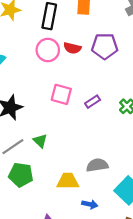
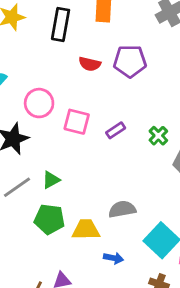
pink circle: (48, 50) -> (39, 103), moved
green triangle: (40, 141) -> (51, 180), turned 48
green pentagon: (21, 175) -> (49, 219), moved

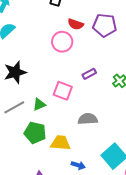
pink circle: (39, 103) -> (62, 42), moved
pink square: (77, 122) -> (63, 91), moved
gray semicircle: (122, 209) -> (88, 119), moved

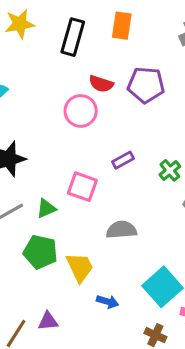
yellow trapezoid: (61, 143) -> (80, 267), turned 60

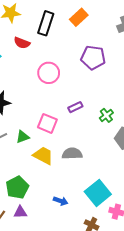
orange rectangle: (122, 26) -> (79, 17), turned 36
red semicircle: (101, 84) -> (22, 43), moved
green pentagon: (40, 252) -> (17, 187), moved, turned 30
yellow trapezoid: (80, 267) -> (43, 156), moved, turned -40

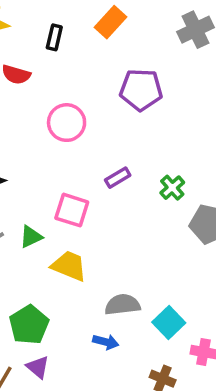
black rectangle: (46, 23) -> (54, 37), size x0.6
gray semicircle: (72, 154) -> (122, 305), moved
cyan square: (98, 193) -> (169, 322), size x0.7
purple triangle: (20, 212) -> (38, 367), turned 48

